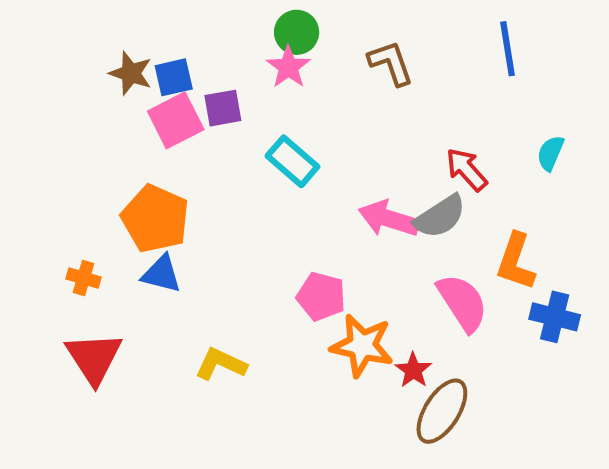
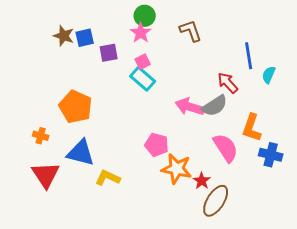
blue line: (507, 49) -> (249, 56), moved
pink square: (176, 120) -> (143, 62), moved, size x0.6
blue triangle: (161, 274) -> (81, 153), moved, size x1.4

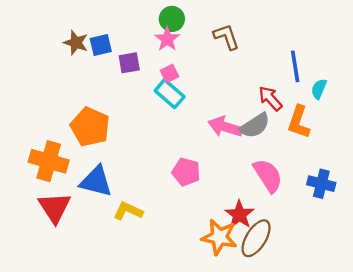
orange L-shape: (252, 128) -> (299, 122), moved
orange cross: (41, 136) -> (49, 161), size x2.0
orange star: (177, 169) -> (219, 237), moved
red star: (202, 181) -> (239, 215), size x1.4

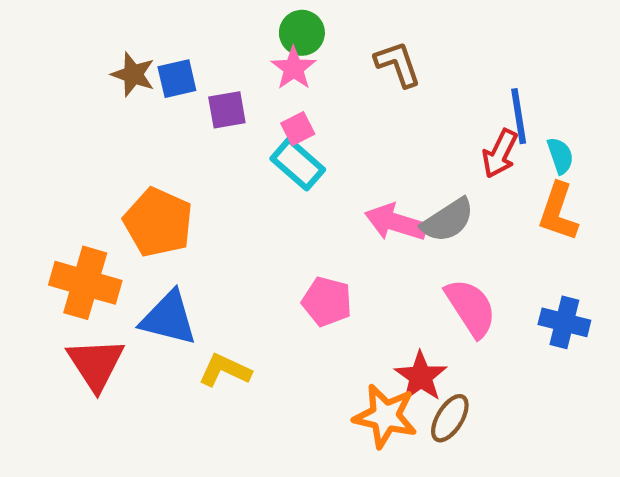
cyan semicircle: (319, 89) -> (560, 156), turned 138
red arrow: (270, 98) -> (500, 154), moved, turned -112
orange L-shape: (299, 122) -> (558, 212), moved
brown ellipse: (256, 238) -> (450, 418), size x0.7

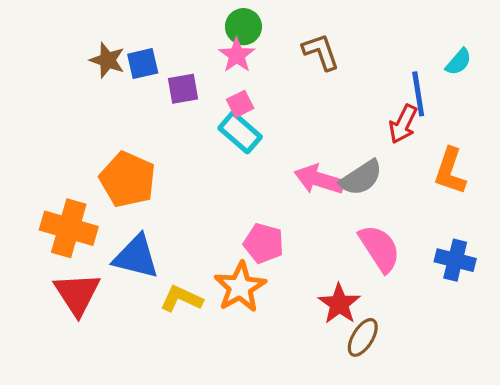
cyan semicircle: (560, 156) -> (459, 62), moved, turned 60
orange star: (385, 416) -> (240, 287), moved, turned 30

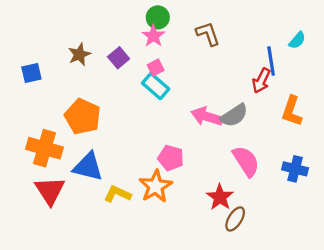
brown star: (107, 60) -> (79, 54), moved, turned 30
blue square: (143, 64) -> (31, 73), moved
purple square: (183, 89) -> (119, 58), turned -30

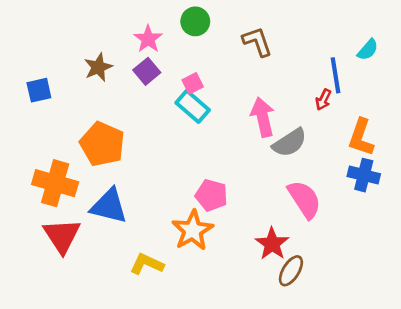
pink star: (153, 36) -> (148, 39), moved
red arrow: (261, 81) -> (323, 100), size x0.7
pink arrow: (207, 117) -> (263, 117), moved, turned 60
blue cross: (295, 169) -> (364, 175), moved
yellow L-shape: (117, 194) -> (147, 264), moved

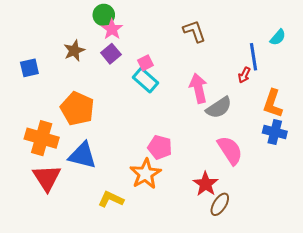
green circle: (195, 21) -> (104, 15), moved

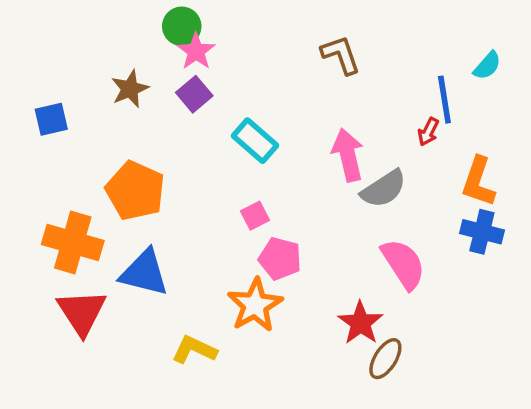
pink square: (146, 63) -> (255, 216), moved

